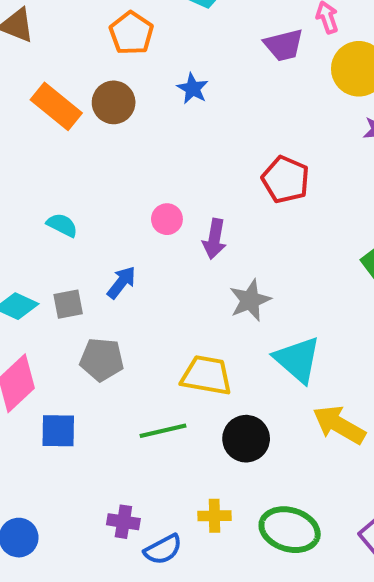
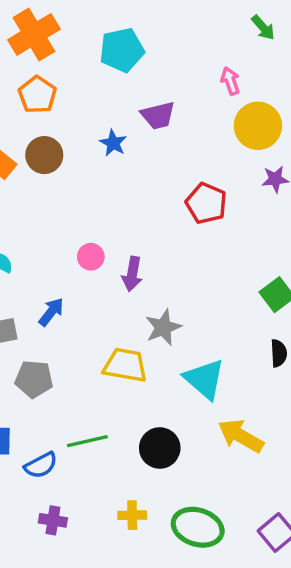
orange pentagon: (131, 33) -> (37, 95), moved
purple trapezoid: (284, 45) -> (158, 115), moved
red pentagon: (286, 180) -> (206, 203), moved
yellow trapezoid: (207, 375) -> (125, 365), moved
blue semicircle: (163, 549) -> (41, 465), moved

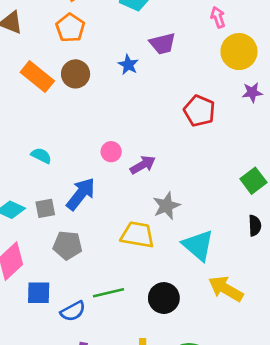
purple arrow: (132, 274) -> (143, 165), turned -130
blue arrow: (51, 312) -> (81, 194), size x1.5

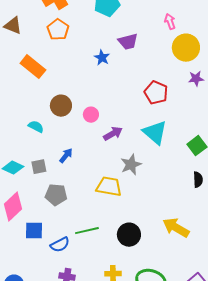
brown circle: (76, 74) -> (61, 106), moved
pink circle: (111, 152) -> (91, 115), moved
blue arrow: (81, 194) -> (66, 156), size x0.6
cyan triangle: (198, 245) -> (155, 133), moved

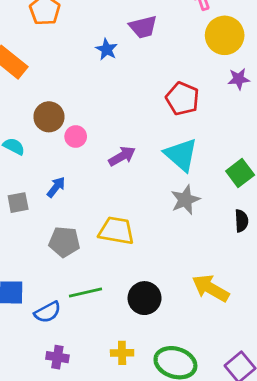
pink circle: (91, 115) -> (76, 137), moved
gray star: (131, 165) -> (185, 200), moved
gray pentagon: (56, 195) -> (64, 242), moved

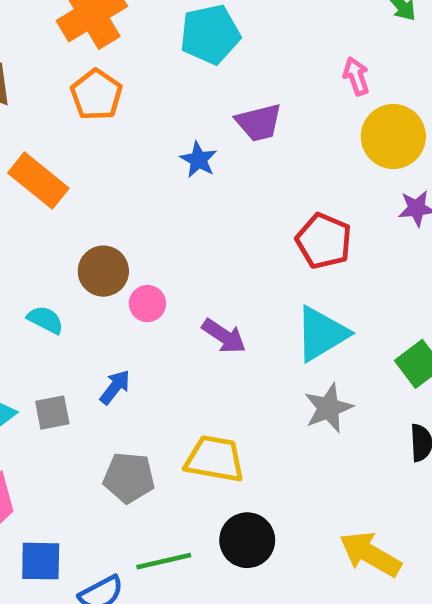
cyan triangle: (181, 155) -> (321, 334), turned 48
purple arrow: (122, 156) -> (224, 336), turned 64
black circle: (145, 298) -> (247, 540), moved

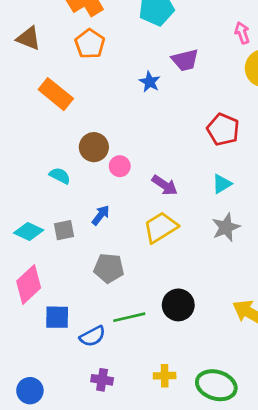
cyan triangle: (321, 334) -> (222, 184), size x0.6
yellow trapezoid: (215, 459) -> (161, 227), moved, turned -42

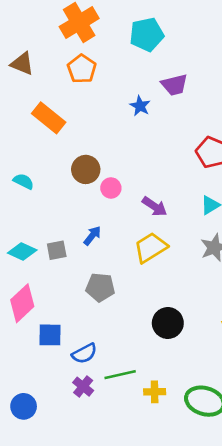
cyan semicircle: (60, 176) -> (24, 181), moved
green line: (129, 317) -> (120, 375), moved
purple cross: (102, 380) -> (83, 387), moved, turned 30

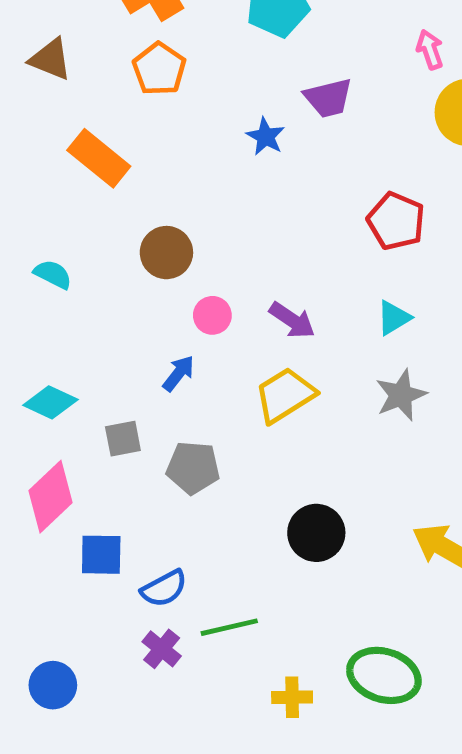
pink circle: (111, 188) -> (212, 315), moved
gray square: (57, 250) -> (123, 439), moved
yellow cross: (155, 392) -> (292, 697), moved

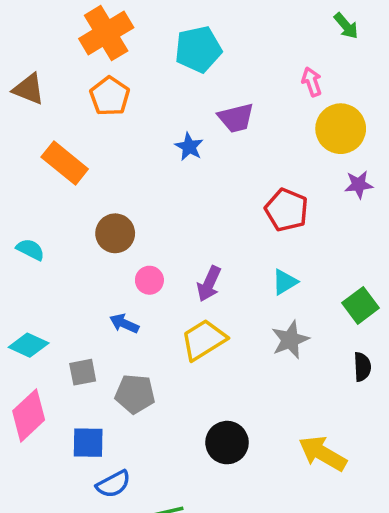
purple arrow: (292, 320) -> (209, 284), turned 80
blue arrow: (179, 373) -> (124, 323), turned -104
blue square: (101, 555) -> (88, 443), moved

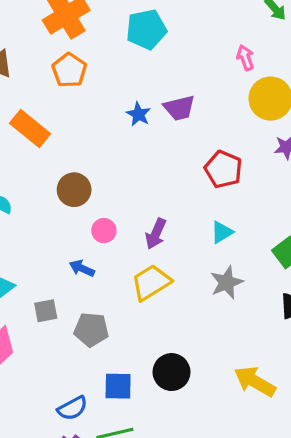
purple trapezoid: (236, 118) -> (179, 108), moved
blue square: (88, 443) -> (118, 386), moved

